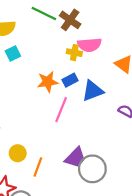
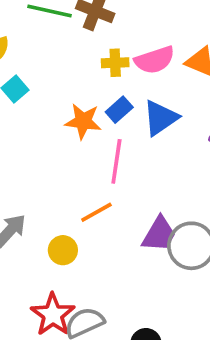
pink semicircle: (89, 45) -> (155, 60), moved
orange star: (48, 82) -> (83, 121), turned 30
orange line: (38, 167) -> (96, 212), moved, turned 54

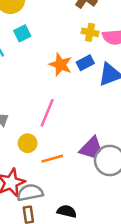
pink line: (116, 161) -> (47, 113), moved
orange line: (96, 212) -> (52, 159), moved

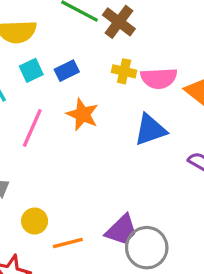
blue rectangle: (85, 63) -> (67, 71), moved
pink line: (47, 113) -> (32, 128), moved

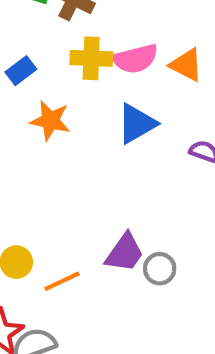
yellow cross: (124, 71) -> (91, 58), size x1.4
gray circle: (147, 248) -> (160, 269), size x0.6

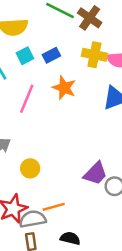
orange line: (62, 281) -> (54, 207), moved

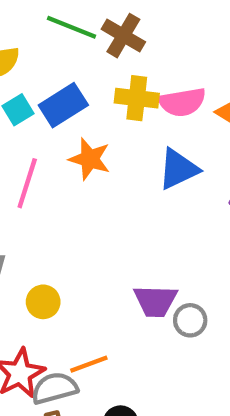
blue rectangle: (51, 55) -> (63, 105), size x1.5
purple trapezoid: (95, 173) -> (155, 301), turned 52

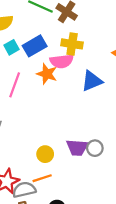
pink semicircle: (182, 102) -> (62, 61), moved
yellow circle: (43, 302) -> (45, 154), moved
gray circle: (190, 320) -> (95, 148), moved

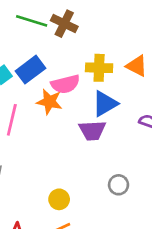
yellow cross: (72, 44) -> (99, 68), moved
purple trapezoid: (77, 148) -> (92, 130), moved

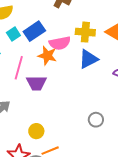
purple trapezoid: (92, 130) -> (36, 83), moved
yellow circle: (59, 199) -> (36, 131), moved

